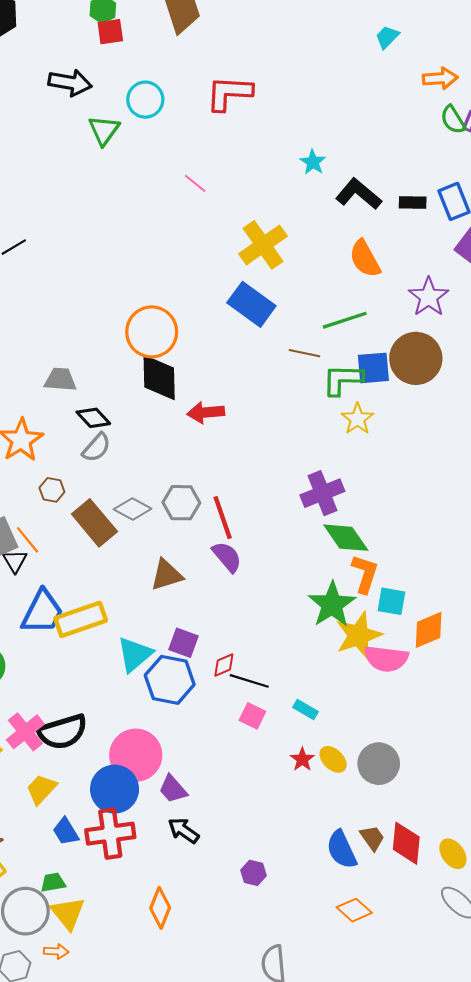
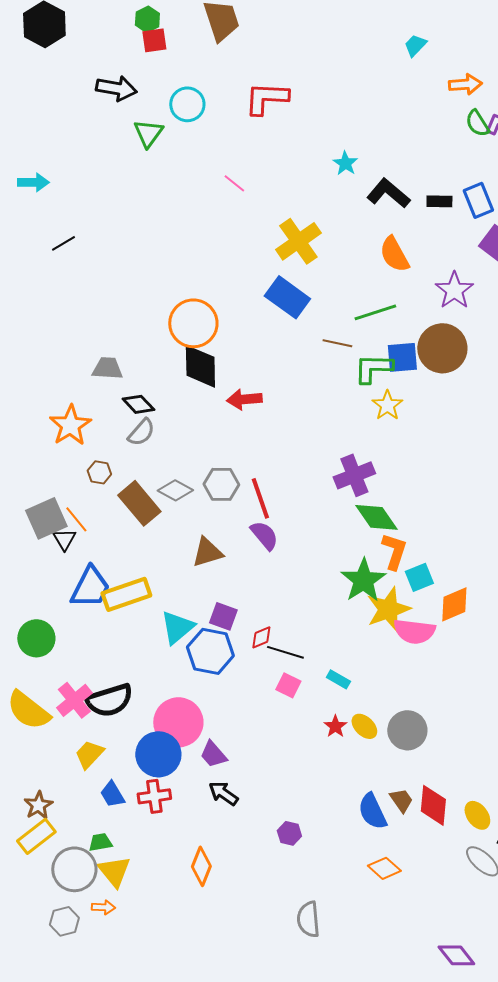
cyan square: (391, 601) -> (419, 577), turned -32
red cross: (110, 834) -> (154, 796), size x0.7

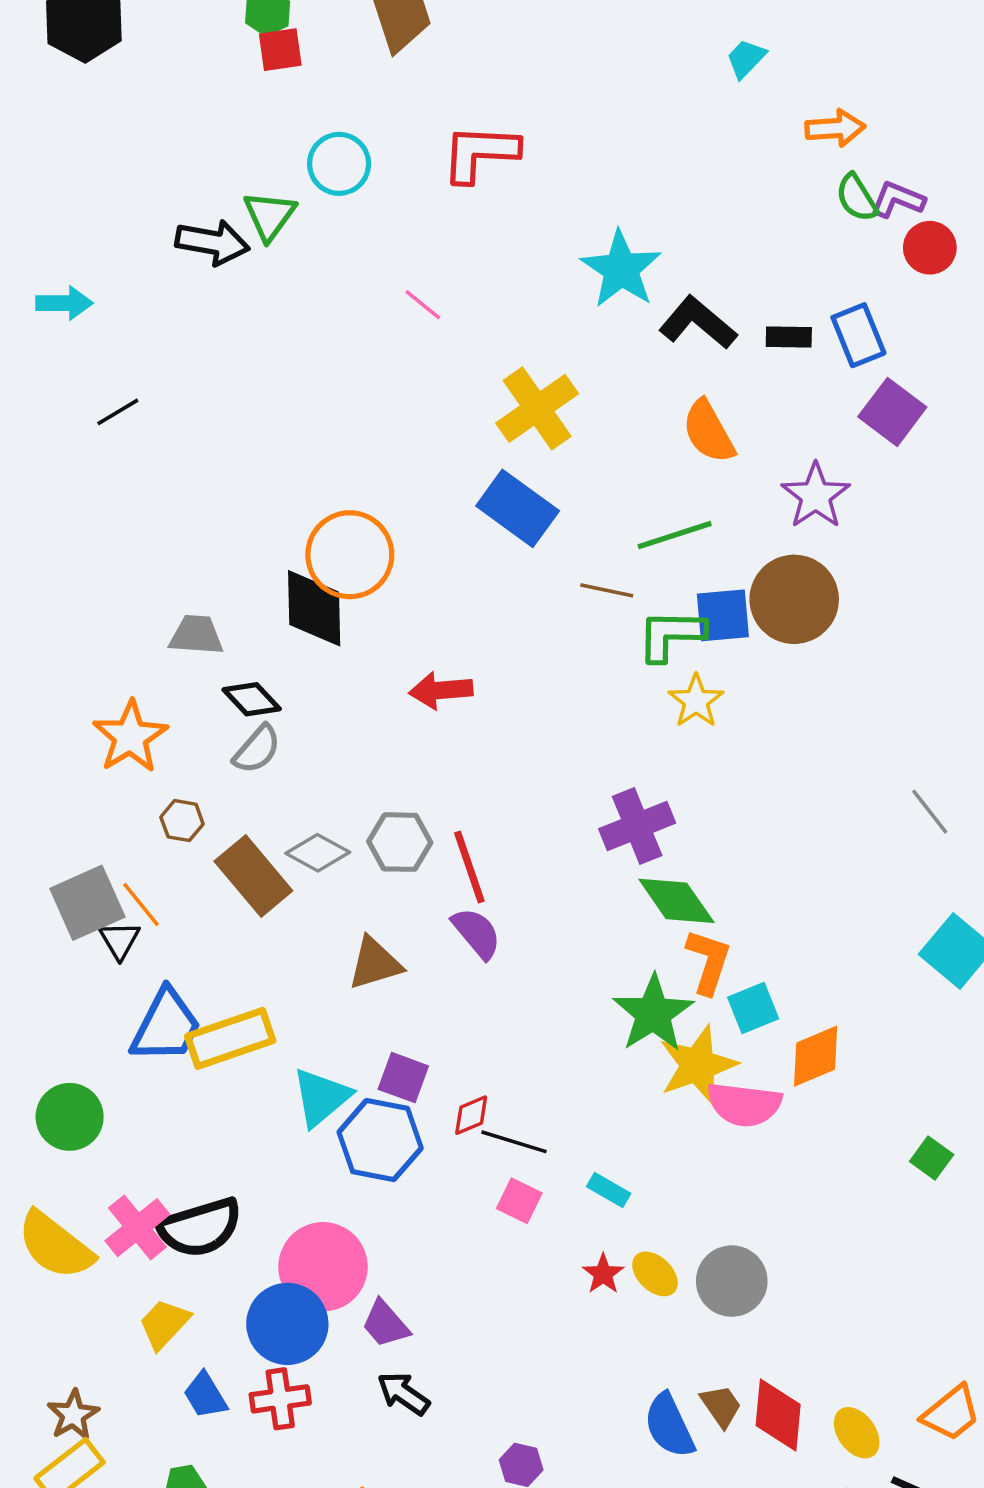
black arrow: (116, 88) -> (212, 242), moved
cyan star: (345, 163) -> (621, 269), size x1.8
black diamond: (200, 366) -> (314, 608), moved

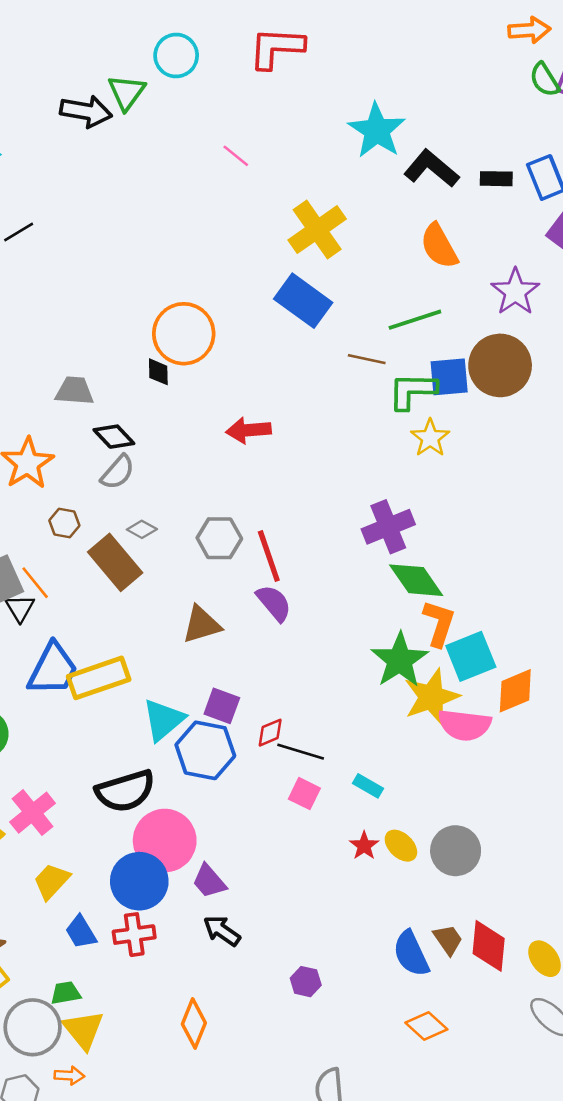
black diamond: (314, 608) -> (158, 372), size x0.5
gray diamond: (318, 853) -> (142, 529), moved, size x0.7
cyan square: (753, 1008) -> (471, 656), size x1.4
black semicircle: (200, 1228) -> (125, 791), moved

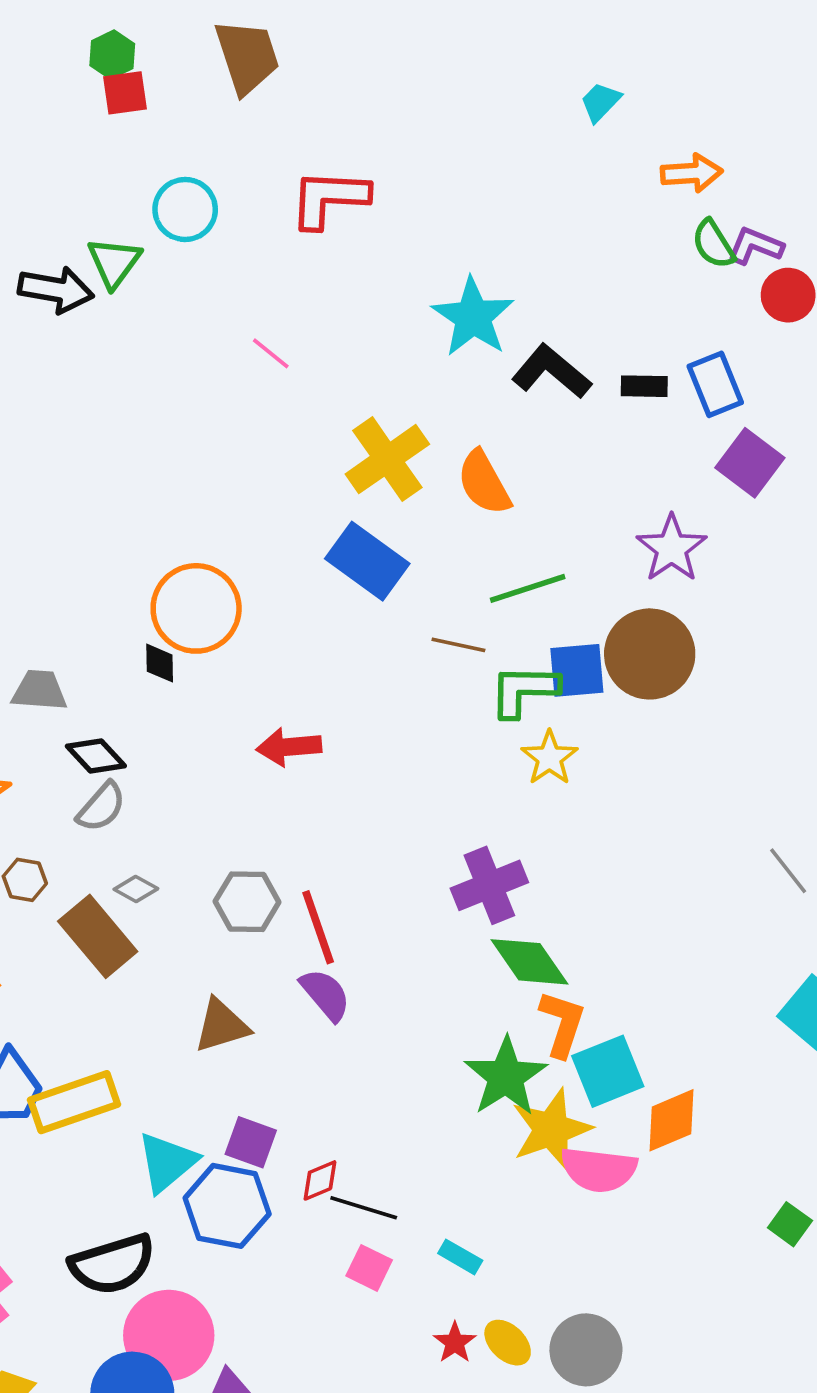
orange semicircle: (439, 246) -> (484, 483), moved

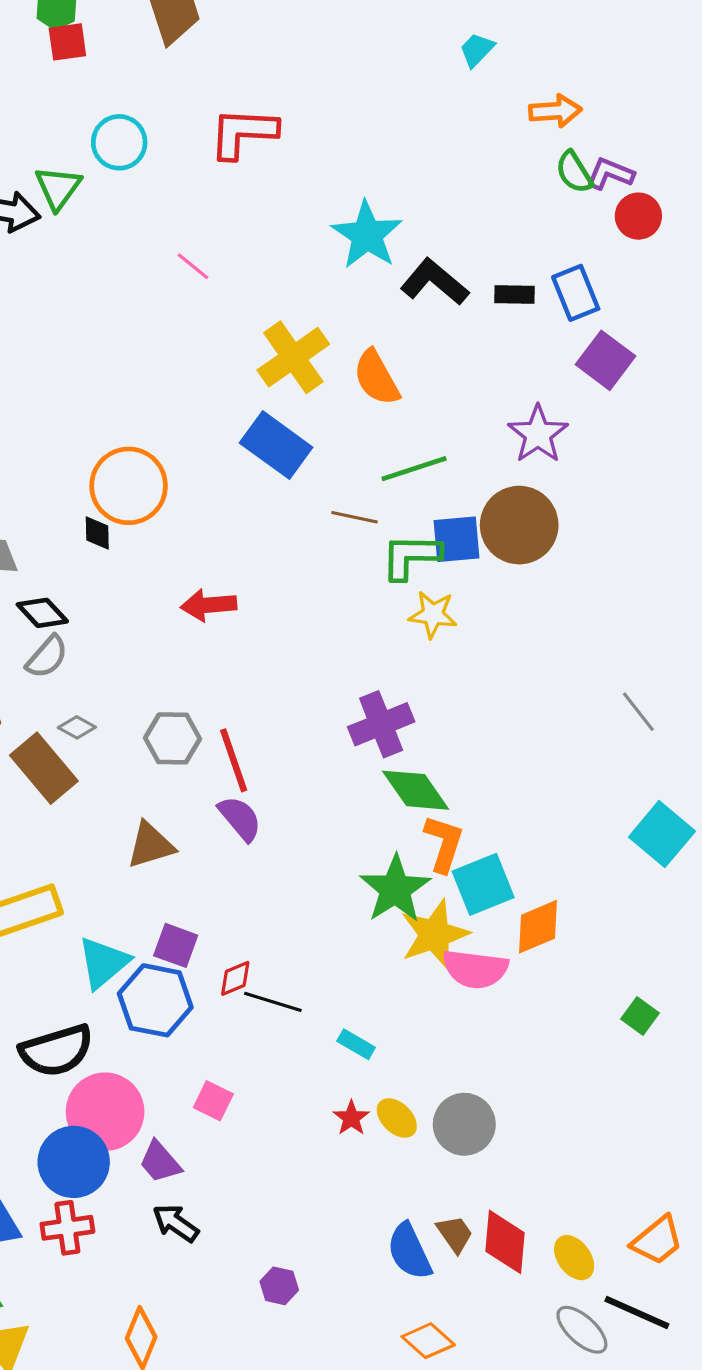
yellow star: (549, 758) -> (433, 614), turned -30
pink square: (369, 1268) -> (213, 1101), moved

